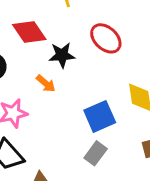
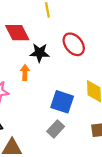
orange arrow: (46, 84) -> (25, 72), turned -136
blue square: (100, 116) -> (62, 102), turned 35

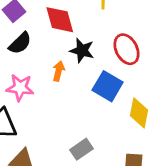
blue square: (62, 102) -> (108, 86), moved

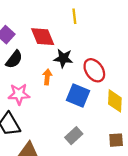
red ellipse: (127, 49) -> (94, 70), moved
blue square: (108, 86) -> (78, 96), moved

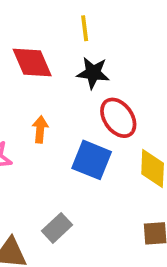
black star: (63, 58) -> (93, 73), moved
gray rectangle: (74, 136) -> (57, 228), moved

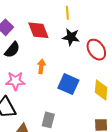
red ellipse: (118, 118) -> (96, 50), moved
gray rectangle: (57, 228) -> (48, 120), turned -35

